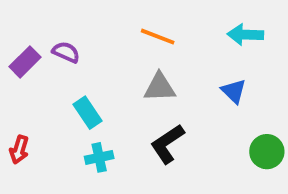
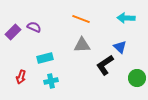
cyan rectangle: (87, 113) -> (45, 58), turned -70
black L-shape: (167, 144) -> (105, 65), moved
red arrow: (19, 150) -> (21, 77), moved

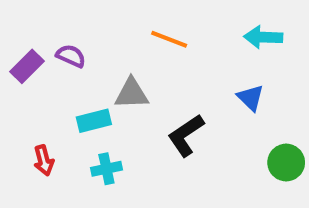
gray triangle: (82, 45) -> (132, 94), moved
black L-shape: (105, 65) -> (186, 135), moved
red arrow: (21, 77) -> (44, 160), turned -32

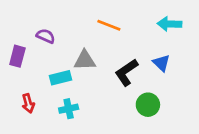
purple rectangle: (27, 66) -> (17, 56), moved, turned -30
black L-shape: (186, 135) -> (126, 72), moved
green circle: (286, 163) -> (148, 105), moved

